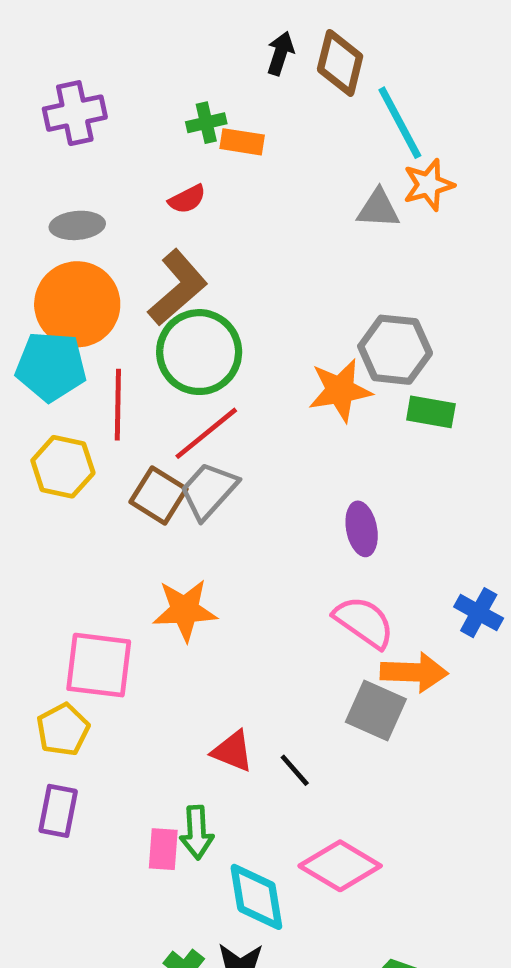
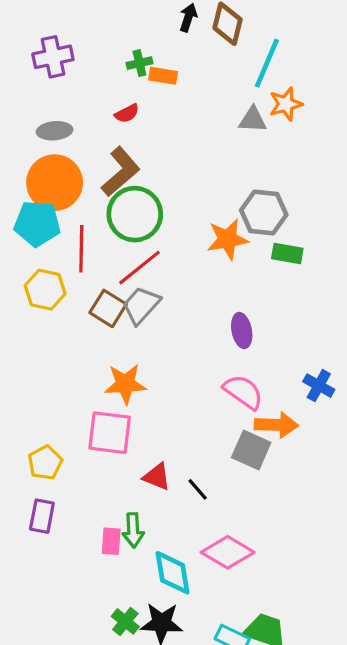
cyan line: (400, 123) -> (267, 63), turned 51
pink square: (99, 665) -> (110, 433), moved

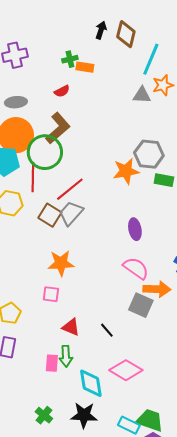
green circle: (135, 214) -> (45, 152), moved
pink square: (110, 433) -> (51, 294), size x0.6
red triangle: (157, 477) -> (71, 327), moved
green cross: (125, 621) -> (44, 415), moved

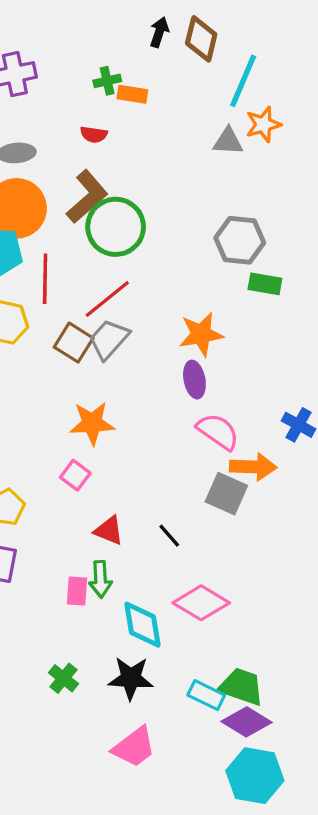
red semicircle: (62, 91) -> (94, 135), turned 35
green circle: (45, 152) -> (116, 227), moved
orange star: (126, 171) -> (201, 334), moved
purple ellipse: (135, 229) -> (194, 380), moved
pink square: (51, 294) -> (75, 475), turned 30

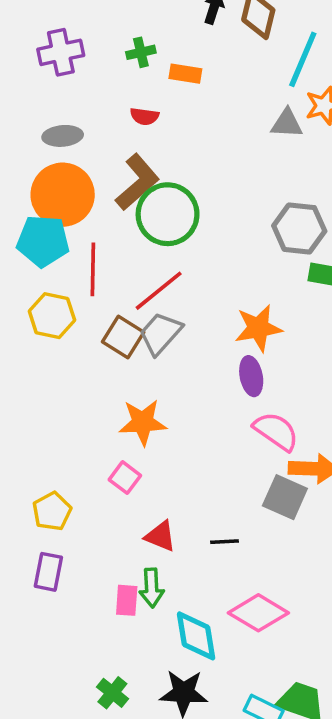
green cross: (107, 81) -> (141, 52), moved
black line: (169, 536) -> (225, 542), turned -52

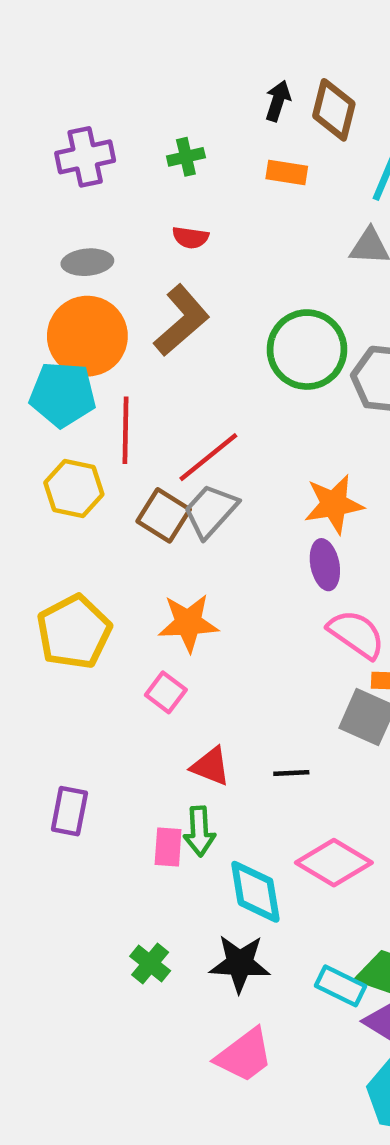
orange rectangle: (185, 74) -> (287, 173), moved
green circle: (168, 214) -> (307, 350), moved
yellow pentagon: (52, 511) -> (74, 632), moved, size x1.5

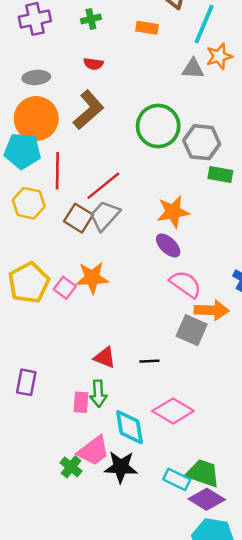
purple ellipse: (325, 565) -> (168, 245), turned -35
pink square: (166, 692) -> (65, 288), moved
pink trapezoid: (244, 1055) -> (93, 451), moved

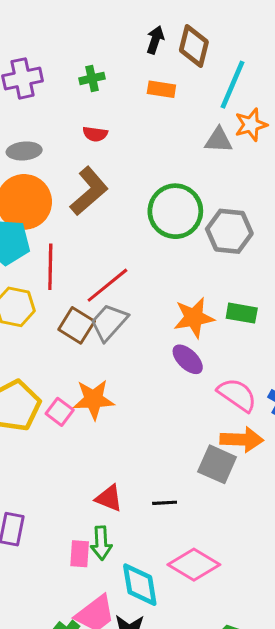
green rectangle: (220, 175) -> (242, 313), moved
pink semicircle: (186, 284) -> (237, 395), moved

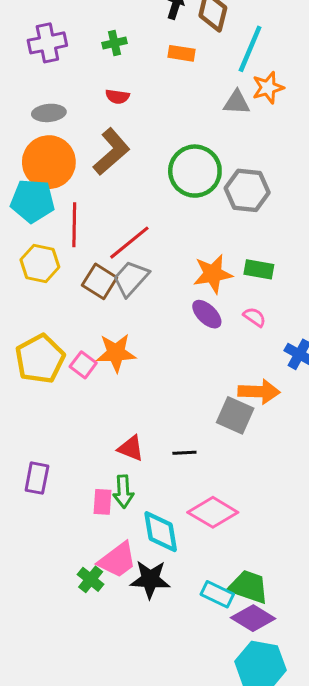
pink semicircle: (237, 395) -> (255, 317), moved, size x0.6

